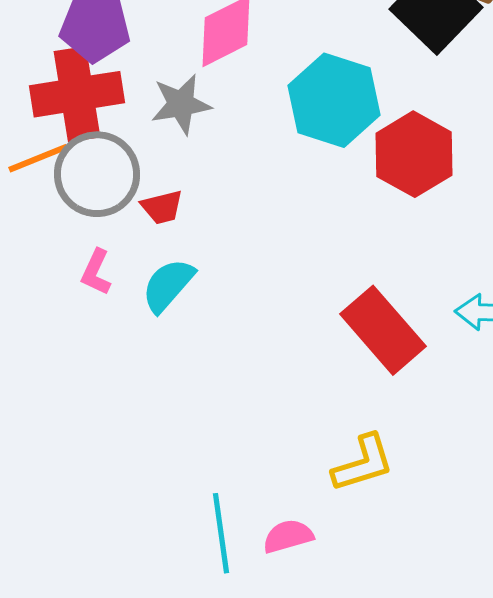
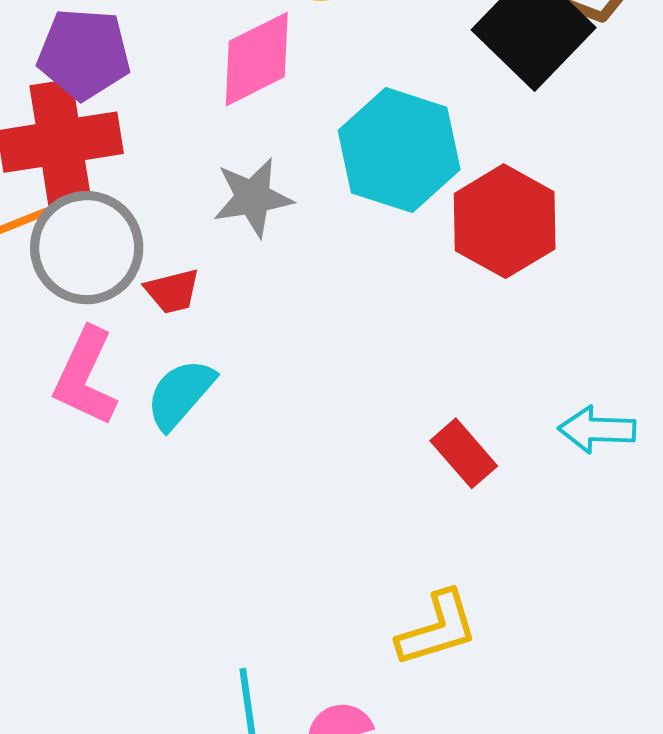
gray star: (181, 104) -> (253, 197), moved
pink L-shape: (96, 272) -> (85, 377), size x1.6
red rectangle: (383, 330) -> (464, 453), size x0.6

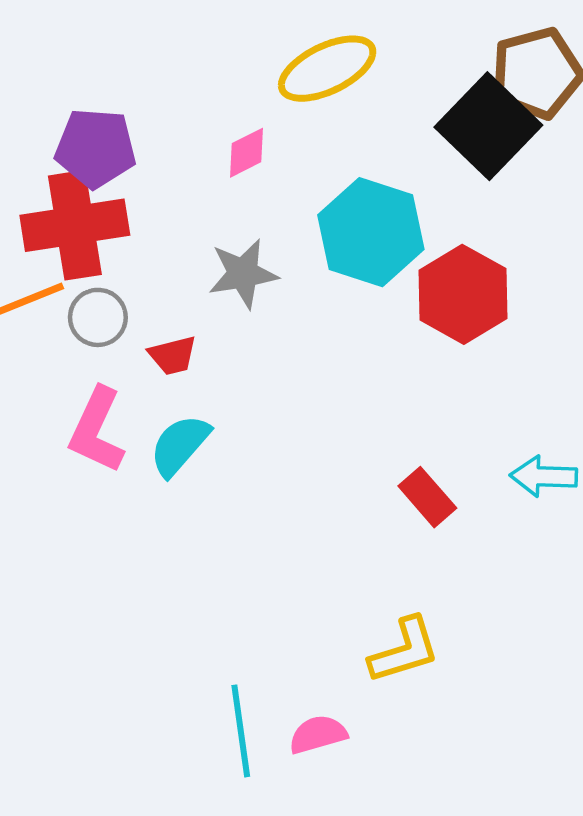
pink diamond: (257, 59) -> (246, 153), size x0.6
gray circle: (87, 248) -> (98, 317), size x0.6

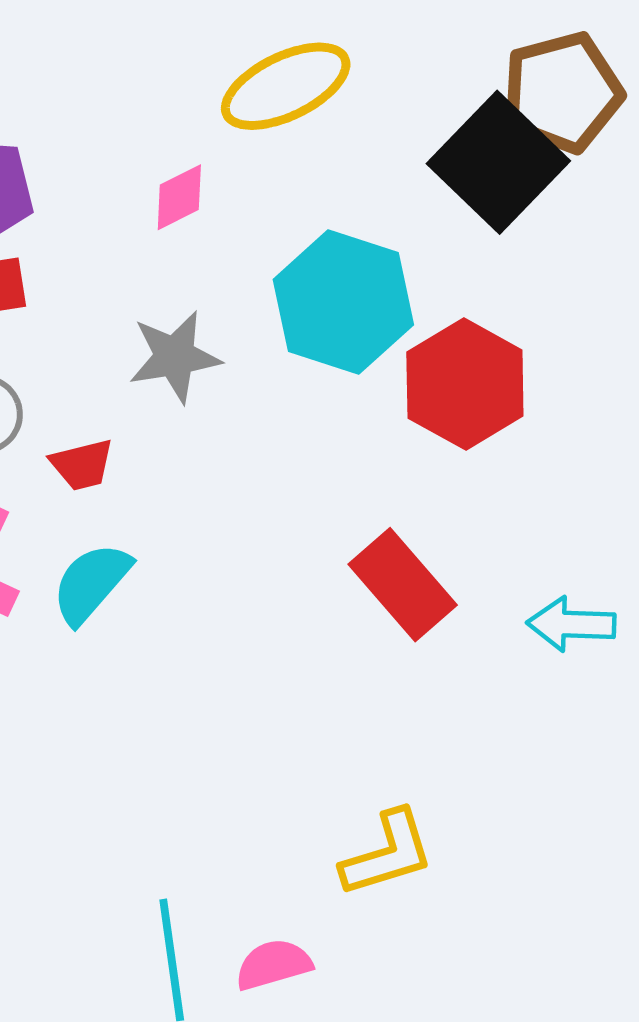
red rectangle: (427, 497) -> (403, 585), moved, size x1.4

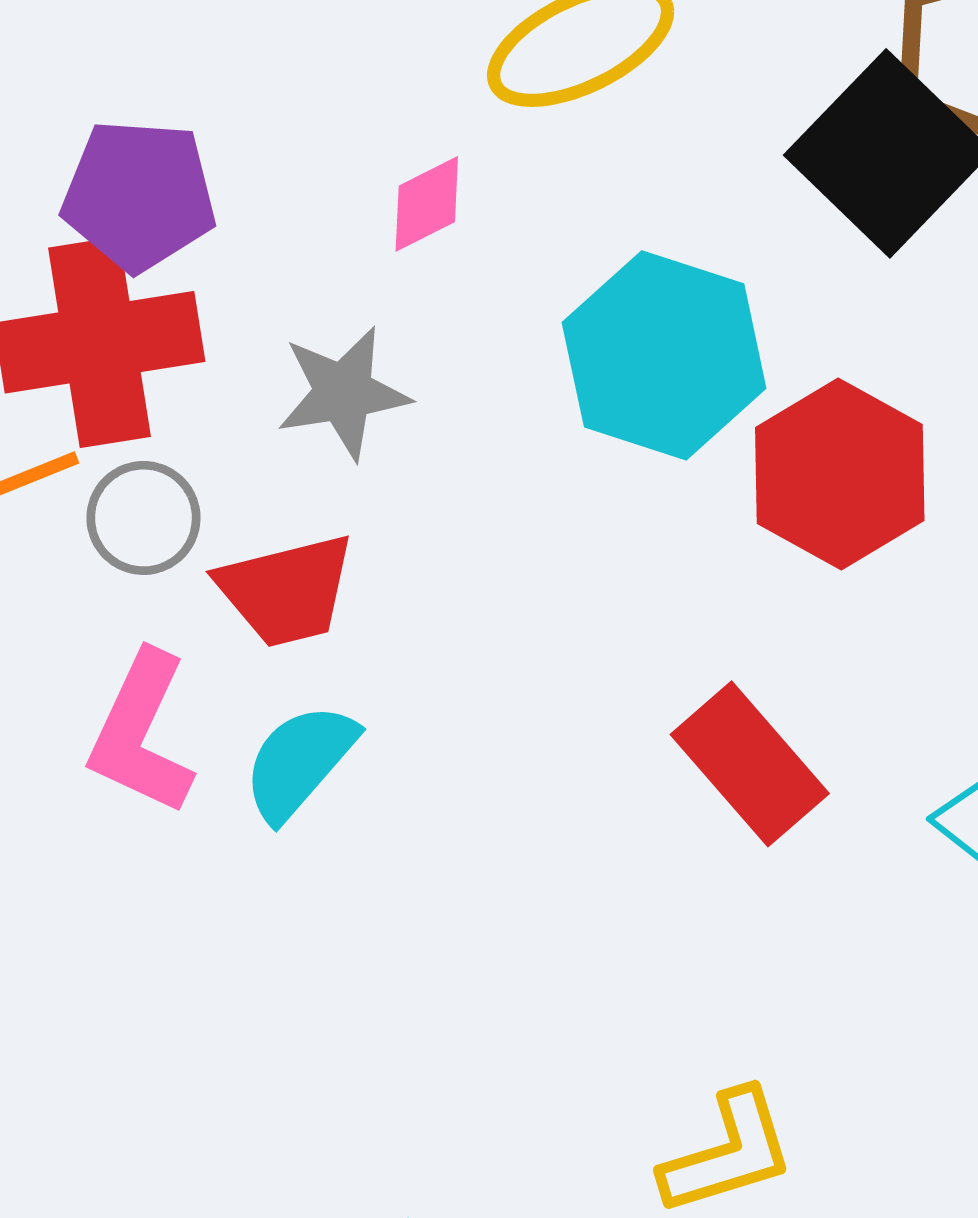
gray star: (175, 357) -> (343, 393), moved
red trapezoid: (82, 465) -> (286, 590), size x1.5

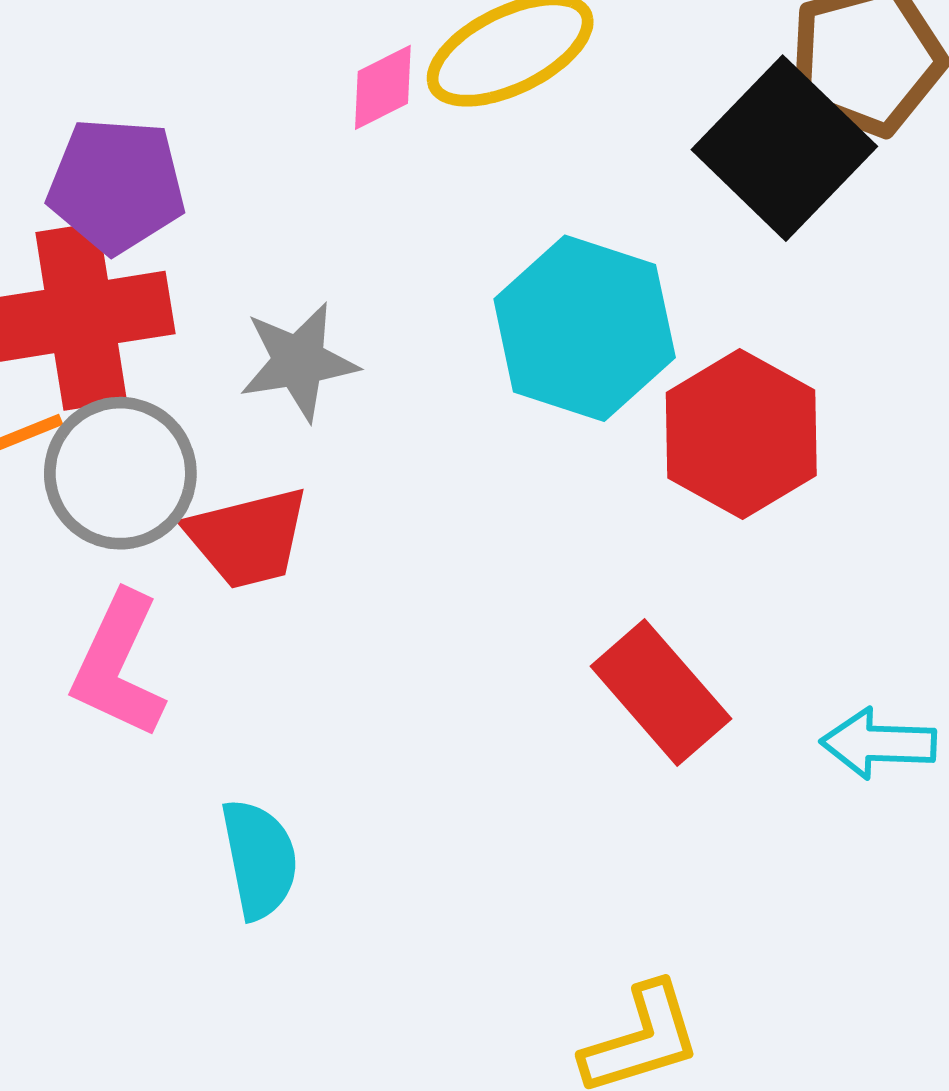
pink diamond: (427, 204) -> (383, 87), moved
gray circle: (143, 518) -> (120, 473), size x1.5
cyan semicircle: (299, 762) -> (259, 859), moved, turned 128

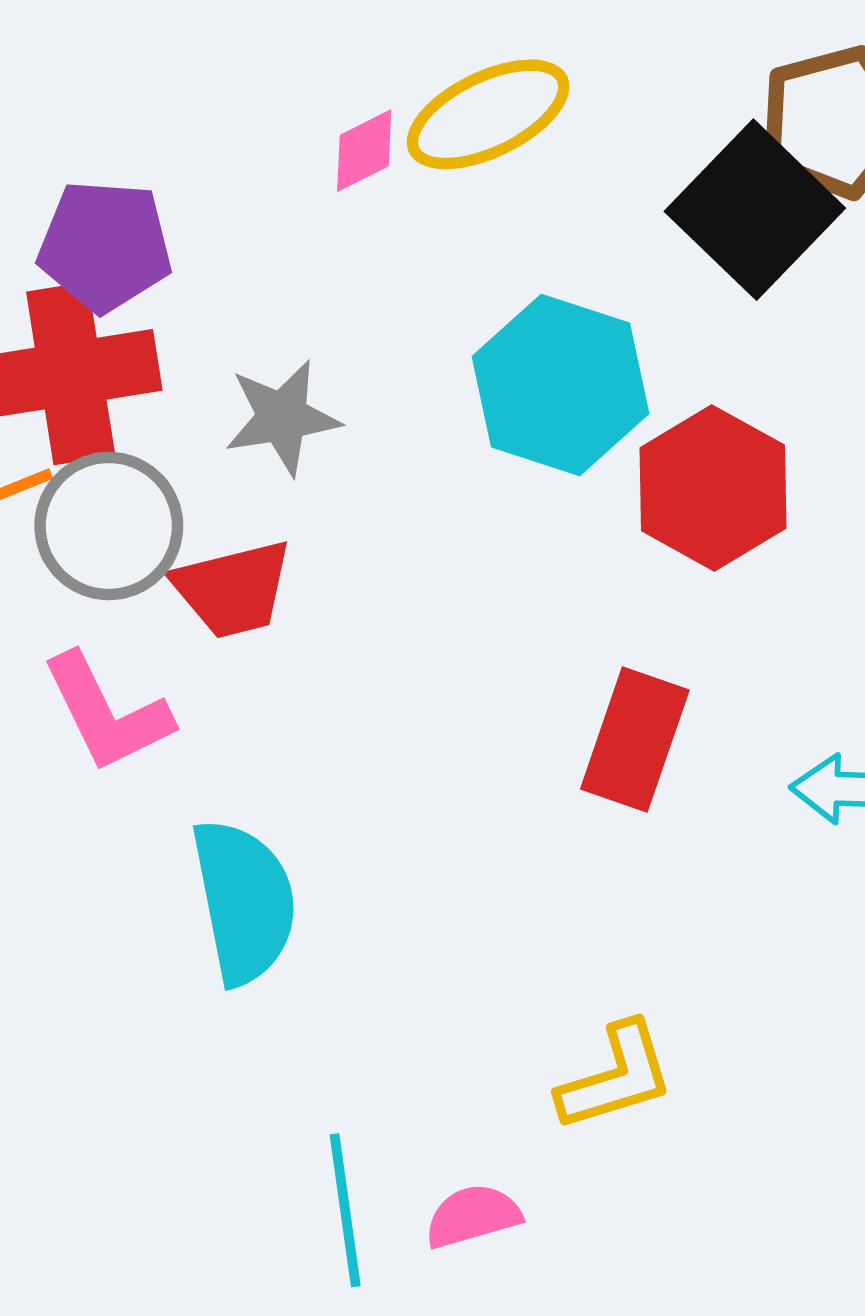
pink L-shape: (118, 665) -> (107, 713), turned -51
red rectangle: (661, 693) -> (635, 739), turned 60
cyan semicircle: (259, 859) -> (244, 901), size x1.4

